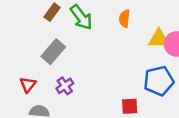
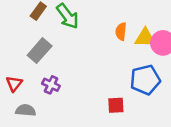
orange semicircle: (124, 19) -> (121, 31), moved
purple cross: (65, 86) -> (51, 85), turned -30

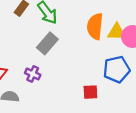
orange semicircle: (121, 31) -> (95, 26), size x1.6
gray rectangle: (40, 51) -> (47, 43), moved

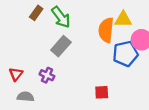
yellow triangle: (117, 32) -> (123, 19), moved
blue pentagon: (117, 69) -> (125, 54), moved

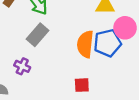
orange semicircle: (106, 30) -> (85, 44), moved

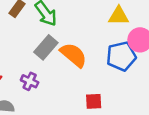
orange semicircle: (85, 44) -> (73, 55), moved, turned 124

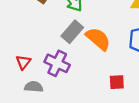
purple cross: (30, 81) -> (57, 63), size x1.5

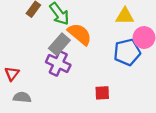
orange semicircle: (98, 39) -> (80, 34), moved
purple cross: (57, 63) -> (58, 63), moved

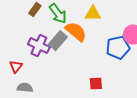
yellow triangle: (125, 16) -> (93, 14), moved
purple cross: (58, 63) -> (39, 46), moved

